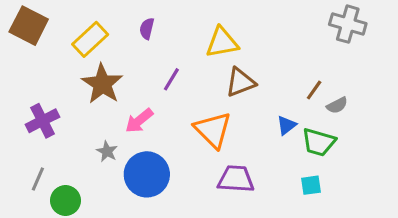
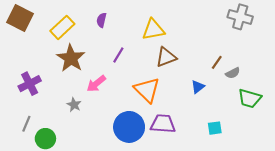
green trapezoid: (319, 142) -> (250, 98), moved
blue circle: (147, 174) -> (129, 127), moved

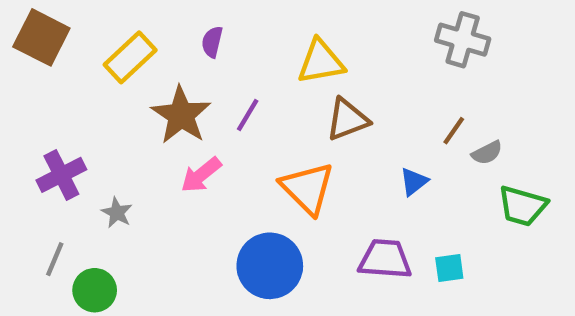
gray cross: (240, 17) -> (463, 40), moved
brown star: (71, 58) -> (181, 115), moved
gray star: (74, 105) -> (117, 213), moved
purple trapezoid: (163, 124) -> (385, 259), moved

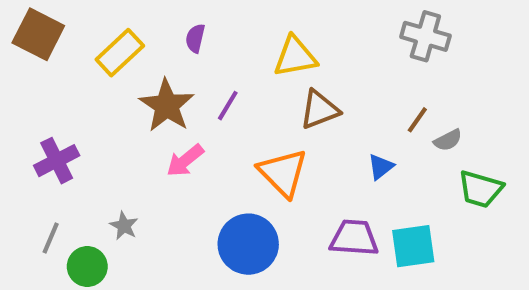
gray star: (117, 213) -> (124, 226), moved
cyan square: (449, 268) -> (413, 246), size x1.6

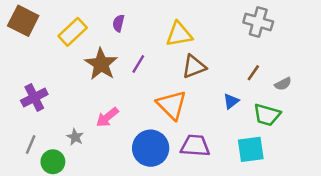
gray semicircle: (448, 140) -> (283, 84), moved
pink arrow: (185, 161) -> (107, 117), moved
green trapezoid: (480, 189) -> (267, 115), moved
purple trapezoid: (354, 238) -> (195, 146), moved

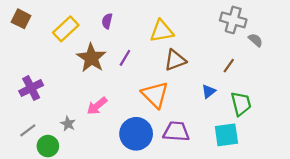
brown square: (23, 21) -> (21, 19), size x0.7
gray semicircle: (283, 84) -> (256, 40), moved, turned -112
green trapezoid: (267, 115) -> (241, 104), turned -120
gray line: (31, 144) -> (28, 130), turned 30

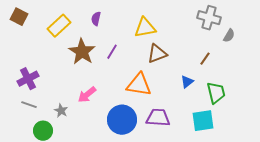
gray semicircle: (256, 40) -> (229, 36), turned 80
orange triangle: (155, 95) -> (139, 85), turned -36
gray line: (28, 130) -> (29, 105), moved, turned 56

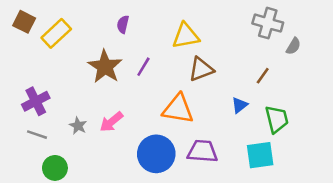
yellow rectangle: (59, 26) -> (56, 33), moved
gray star: (61, 111) -> (78, 126), moved

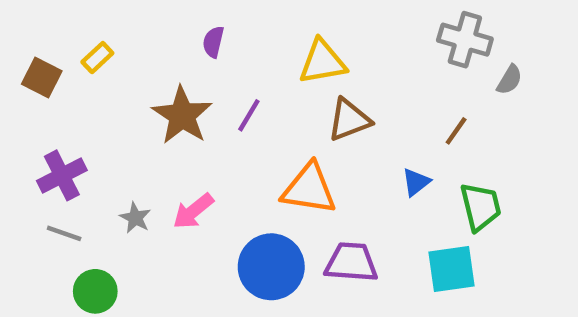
brown square: (24, 22) -> (42, 78), moved
yellow rectangle: (56, 33) -> (97, 57), size x0.6

